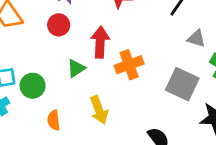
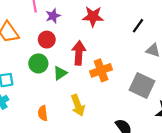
green circle: (33, 86) -> (38, 63), moved

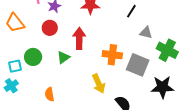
green circle: (38, 63) -> (33, 57), moved
orange cross: (101, 70) -> (112, 55), moved, turned 30
yellow arrow: (78, 105) -> (99, 84), moved

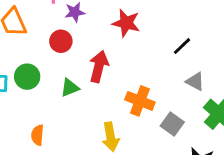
gray square: (138, 65) -> (172, 124), size x0.7

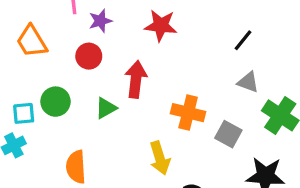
black line: (182, 46) -> (243, 40), moved
orange semicircle: (37, 135) -> (76, 167), size x1.4

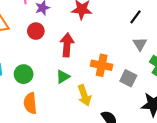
gray triangle: (248, 82) -> (140, 44), turned 40
green circle: (56, 102) -> (24, 74), moved
green triangle: (106, 108) -> (63, 77), moved

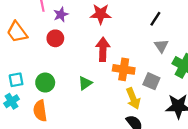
red arrow: (67, 45) -> (103, 49), moved
yellow arrow: (84, 95) -> (133, 98), moved
orange semicircle: (30, 103) -> (40, 111), moved

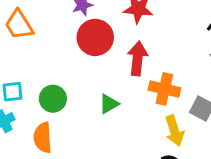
red circle: (55, 38) -> (95, 37), moved, size x1.5

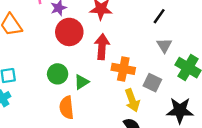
green circle: (53, 99) -> (58, 74), moved
orange semicircle: (43, 138) -> (67, 108), moved

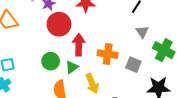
red arrow: (102, 47) -> (79, 45), moved
yellow arrow: (132, 100) -> (92, 84), moved

